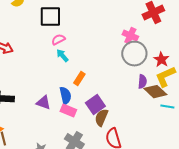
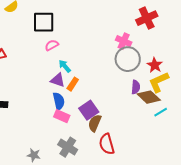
cyan arrow: (62, 56) -> (65, 66), moved
purple triangle: (43, 103) -> (58, 80), moved
cyan line: (167, 107) -> (161, 112), turned -40

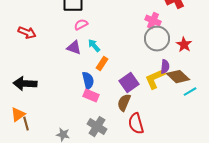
purple triangle: (58, 80) -> (74, 48), moved
yellow L-shape: (159, 82) -> (155, 79), moved
purple square: (89, 110) -> (129, 83), moved

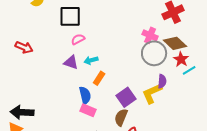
cyan arrow: (94, 46) -> (91, 60), turned -64
brown diamond: (178, 77) -> (175, 43), moved
black arrow: (25, 84) -> (22, 112), moved
cyan line: (190, 92) -> (189, 70), moved

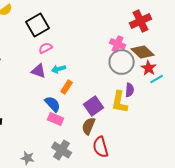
black square: (70, 16) -> (38, 25), turned -30
yellow L-shape: (152, 93) -> (120, 102), turned -55
blue semicircle: (85, 95) -> (53, 104), turned -30

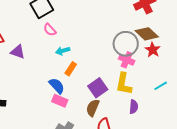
pink cross: (118, 44) -> (127, 60), moved
pink semicircle: (46, 48) -> (50, 30), turned -104
purple triangle: (39, 71) -> (18, 52), moved
cyan line: (157, 79) -> (161, 86), moved
purple semicircle: (130, 90) -> (134, 107), moved

